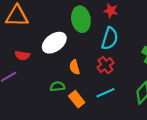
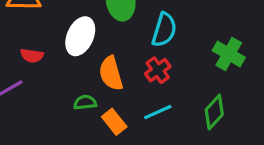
white ellipse: (54, 43) -> (80, 36), turned -30
orange semicircle: (75, 67) -> (111, 73), size x1.5

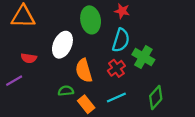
green cross: (229, 54) -> (143, 57), moved

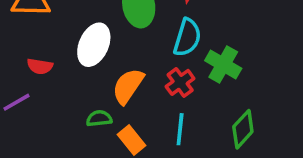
orange semicircle: (84, 71) -> (128, 86), turned 50
cyan line: (116, 98) -> (180, 129), turned -60

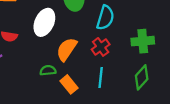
green cross: (223, 64) -> (143, 41), moved, turned -35

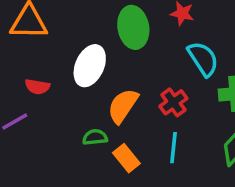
cyan semicircle: (105, 18) -> (203, 59), moved, turned -50

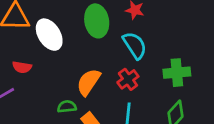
cyan semicircle: (203, 59) -> (135, 45), moved
white ellipse: (90, 66) -> (49, 35), moved, turned -56

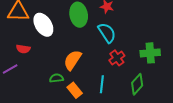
green cross: (177, 73) -> (150, 53), moved
red cross: (128, 79) -> (117, 58), moved

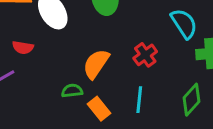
cyan semicircle: (107, 33) -> (184, 24), moved
red cross: (117, 58) -> (145, 55), moved

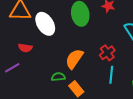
cyan line: (139, 100) -> (111, 75), moved

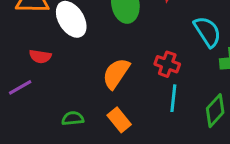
red cross: (107, 53) -> (167, 64), turned -35
green semicircle: (58, 77) -> (73, 118), moved

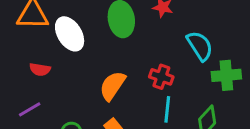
purple line: (20, 87) -> (30, 109), moved

